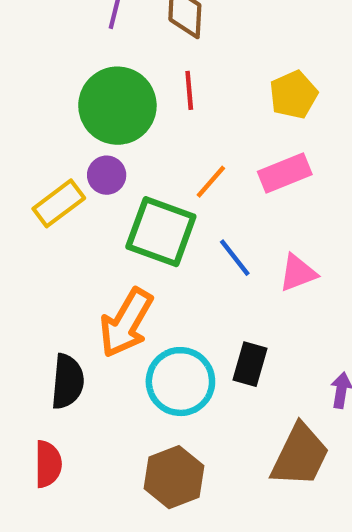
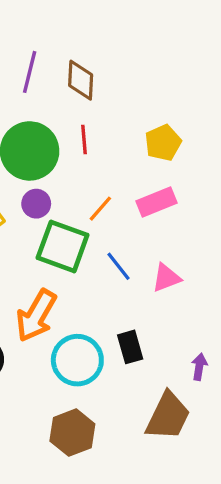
purple circle: (107, 175) -> (36, 204), moved
black rectangle: (250, 364) -> (130, 347), turned -32

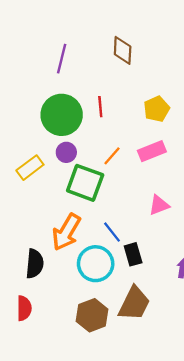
brown diamond: (81, 80) -> (123, 50), moved
blue line: (119, 266) -> (112, 232), moved
brown trapezoid: (168, 416) -> (134, 304), moved

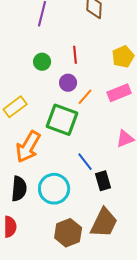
green circle: (62, 115) -> (42, 62), size x0.5
purple circle: (66, 152) -> (68, 83), moved
orange arrow: (66, 232) -> (28, 147), moved
cyan circle: (96, 264) -> (54, 189), moved

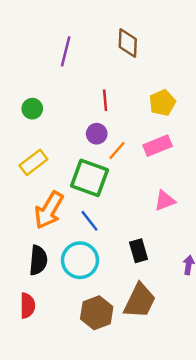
green circle: (42, 62) -> (32, 109), moved
blue line: (85, 162) -> (90, 221), moved

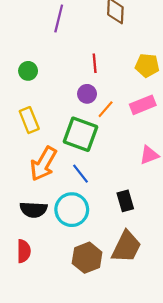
yellow pentagon: (162, 103) -> (147, 65), turned 30
yellow rectangle: (33, 162) -> (29, 120), turned -75
black semicircle: (38, 260) -> (34, 210), turned 88

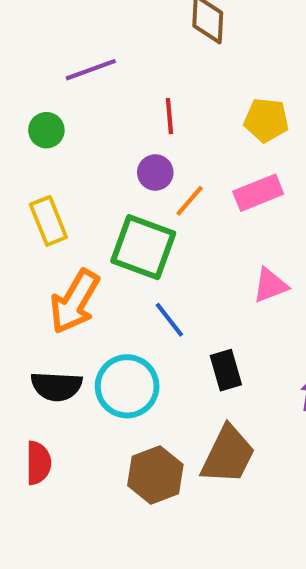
purple line: (59, 18) -> (91, 70), moved, turned 56
blue line: (80, 174) -> (169, 320), moved

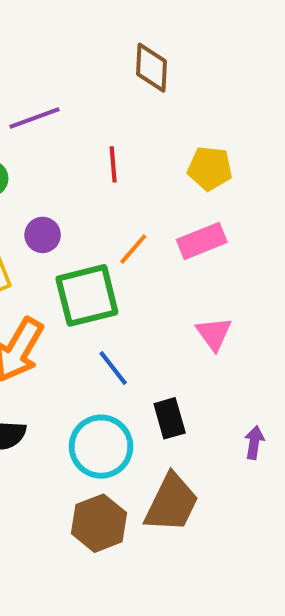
purple circle: (155, 173) -> (43, 235), moved
green square: (143, 247) -> (87, 295), turned -34
pink triangle: (270, 285) -> (214, 334), turned -45
cyan circle: (127, 386) -> (101, 447), moved

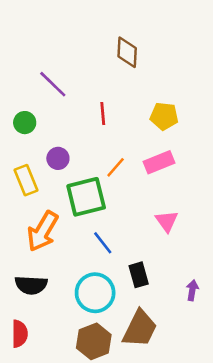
purple line: (34, 118) -> (53, 84), turned 64

